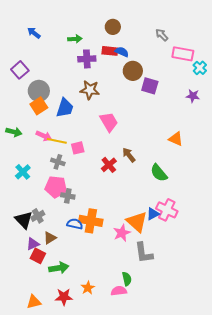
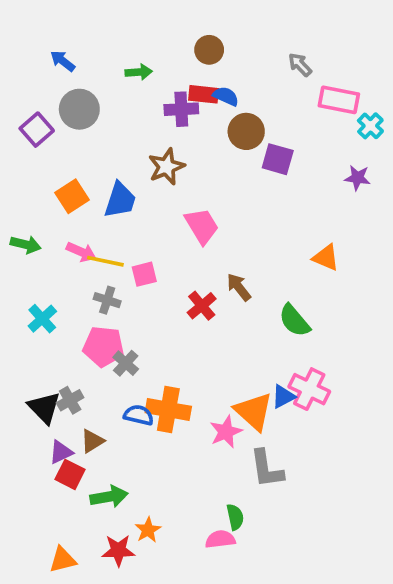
purple cross: (87, 59) -> (181, 109), moved
brown star: (90, 90) -> (166, 167), turned -30
gray circle: (39, 91) -> (79, 109), moved
gray cross: (68, 196) -> (126, 363), turned 32
orange star: (88, 288) -> (148, 530), moved

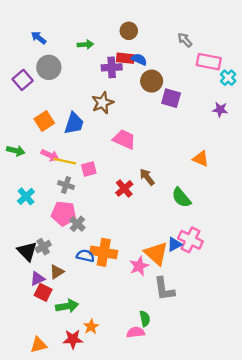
pink trapezoid: (202, 226) -> (124, 139), turned -35

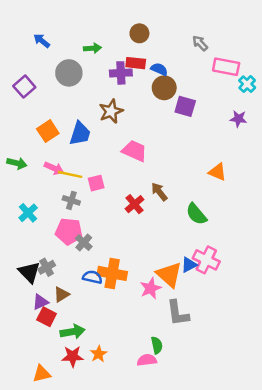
blue semicircle: (139, 59) -> (159, 69), moved
gray circle: (49, 67) -> (69, 73), moved
red star: (73, 339) -> (73, 356), moved

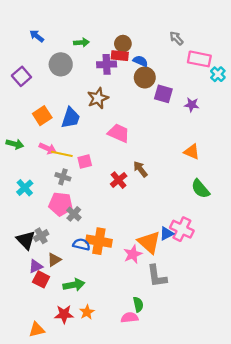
brown circle: (139, 33) -> (123, 44), moved
purple star: (238, 119) -> (192, 105), moved
green semicircle: (196, 214) -> (200, 189), moved
green arrow: (73, 332) -> (74, 285), moved

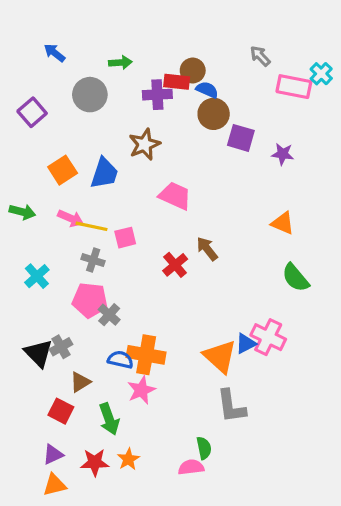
brown circle: (123, 44) -> (193, 70), moved
cyan cross: (218, 74) -> (321, 74), moved
pink star: (133, 254) -> (141, 390), moved
purple triangle: (36, 266) -> (53, 454), moved
green arrow: (74, 285) -> (109, 419), turned 80

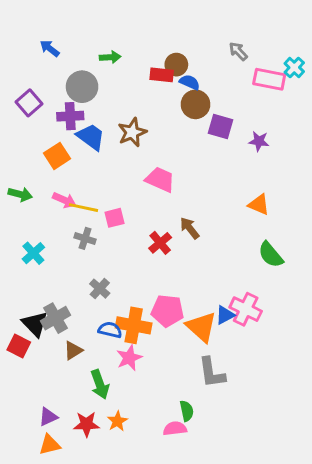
purple cross: (157, 95) -> (70, 116), moved
blue trapezoid: (104, 173) -> (91, 137), moved, turned -72
pink pentagon: (90, 300) -> (168, 311), moved
gray cross: (61, 347) -> (56, 318), size x1.4
red square: (61, 411) -> (19, 346), moved

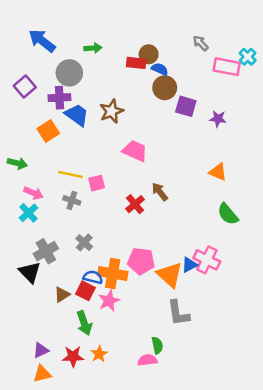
blue arrow: (50, 48) -> (42, 41), size x1.6
pink arrow: (64, 200) -> (33, 193), moved
gray cross: (56, 318) -> (46, 251), moved
red square: (19, 346) -> (85, 291), moved

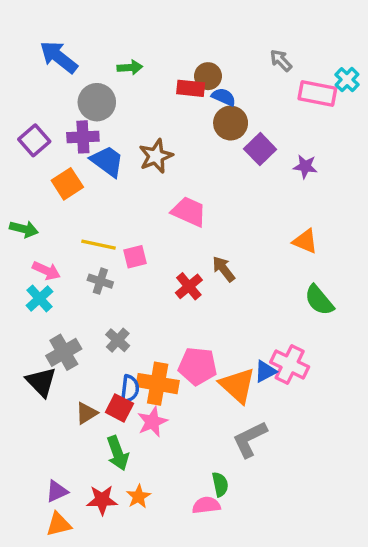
purple square: (25, 86) -> (34, 140), moved
purple square: (186, 106) -> (260, 149), turned 30
blue semicircle: (93, 277) -> (130, 389), turned 84
gray L-shape: (178, 313) -> (250, 439), turned 72

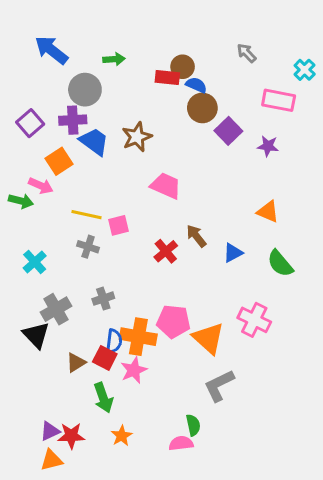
pink rectangle: (317, 94) -> (279, 100), moved
pink arrow: (46, 271) -> (41, 186), moved
gray cross: (118, 340) -> (103, 299), turned 30
blue triangle: (265, 371) -> (233, 253), moved
red star: (102, 500) -> (71, 436), moved

